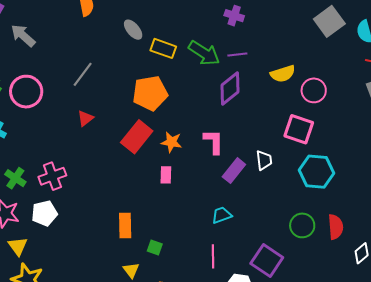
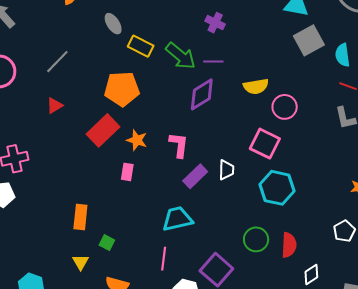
cyan trapezoid: (222, 215) -> (177, 219), size x1.5

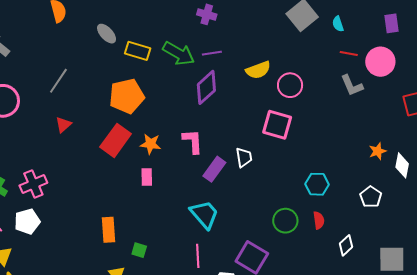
cyan semicircle: (343, 55) -> (338, 24), size x0.7
cyan hexagon: (277, 188) -> (317, 184), moved, size x0.7
cyan trapezoid: (177, 219) -> (204, 214), turned 72
red semicircle: (289, 245) -> (319, 220), size x0.7

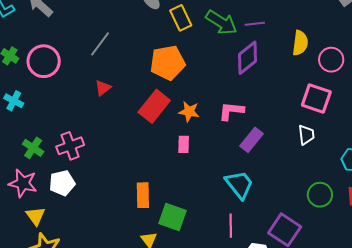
yellow rectangle: (138, 51) -> (181, 18), turned 45
yellow semicircle: (258, 70) -> (300, 43), turned -65
pink L-shape: (193, 141) -> (231, 111), turned -84
white trapezoid: (244, 157) -> (306, 135), moved
green square: (139, 250) -> (172, 217), size x1.8

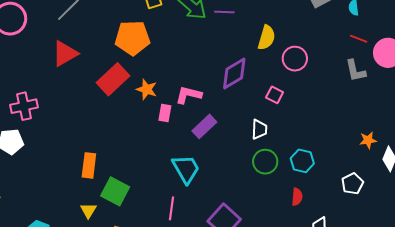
purple diamond: (247, 58) -> (234, 73), moved
red triangle: (103, 88) -> (65, 54), size x1.6
pink square: (316, 99) -> (275, 95), size x0.6
pink rectangle: (184, 144) -> (165, 113), moved
green circle: (320, 195) -> (265, 162), moved

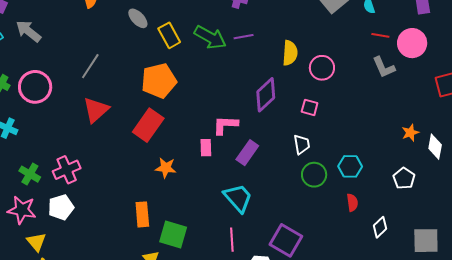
orange star: (147, 89) -> (166, 168), moved

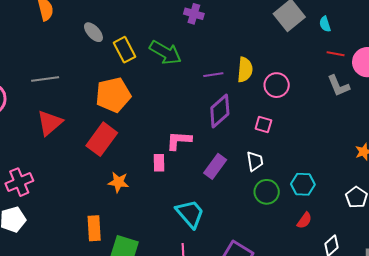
purple line: (244, 37) -> (213, 75), moved
gray line: (90, 66) -> (45, 79), turned 48
purple rectangle: (247, 153) -> (215, 166), moved
red semicircle: (352, 203) -> (304, 220), turned 42

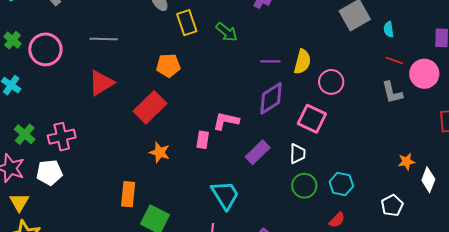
green arrow: (165, 53) -> (227, 32), size x0.7
orange pentagon: (113, 95) -> (168, 65), size x0.7
pink square: (263, 125) -> (312, 119), size x1.6

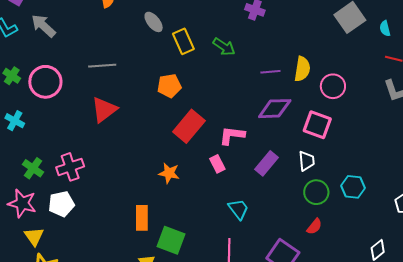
purple diamond: (271, 98) -> (275, 109), turned 36
red rectangle: (150, 107) -> (189, 126), moved
pink rectangle: (203, 140) -> (217, 164), moved, turned -30
cyan trapezoid: (225, 195) -> (239, 209), size x0.7
red semicircle: (337, 220) -> (314, 226), moved

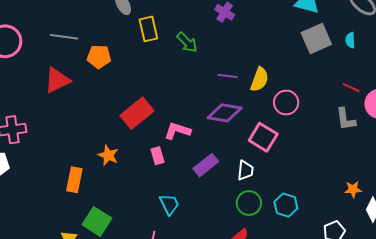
cyan semicircle: (385, 28) -> (350, 40), moved
orange pentagon: (169, 86) -> (99, 57), moved
orange rectangle: (142, 218) -> (74, 180), moved

